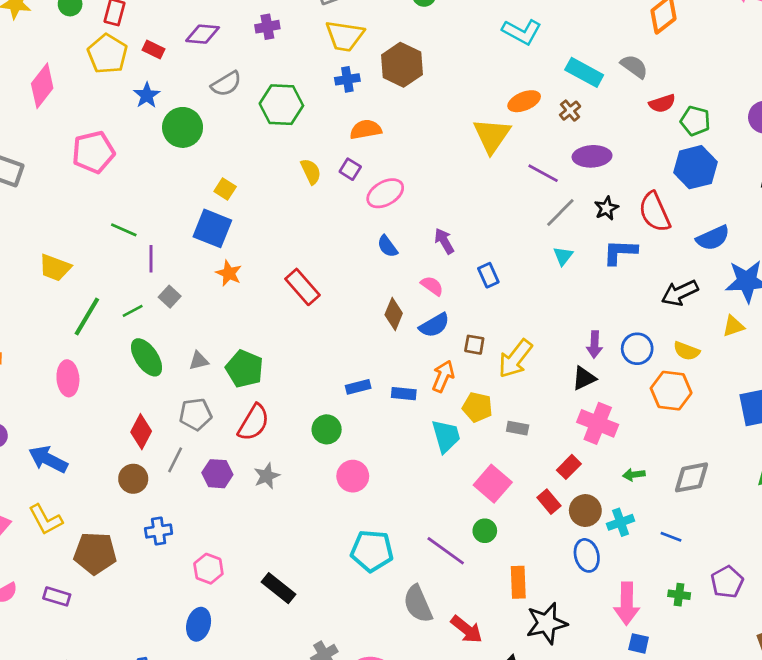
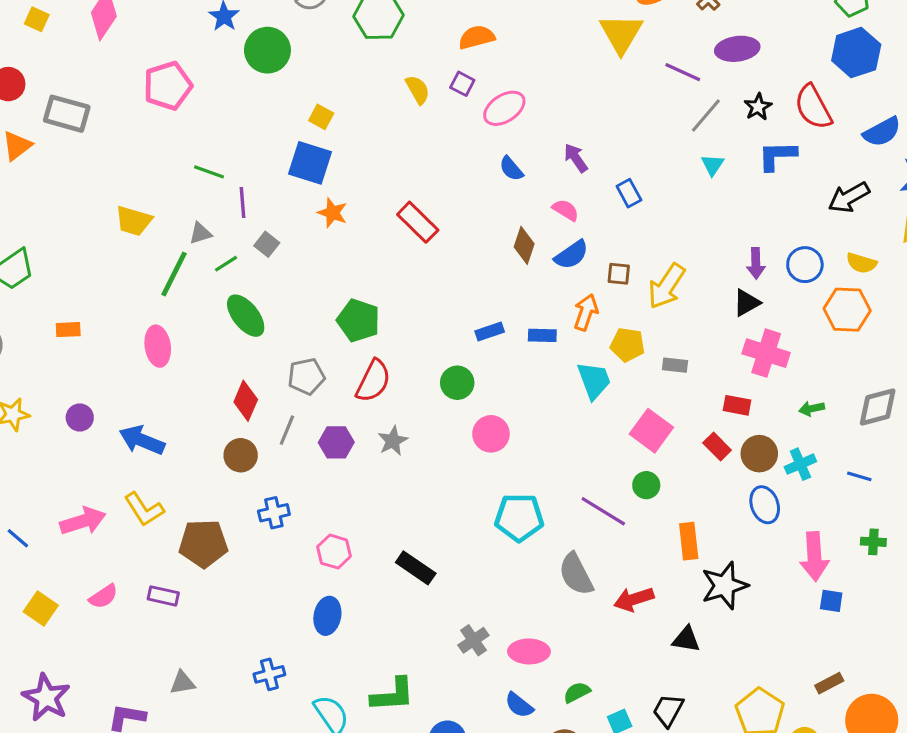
gray triangle: (199, 361) -> (200, 233), moved
red rectangle: (569, 467) -> (737, 405), turned 60
red arrow: (467, 629) -> (634, 599), turned 128

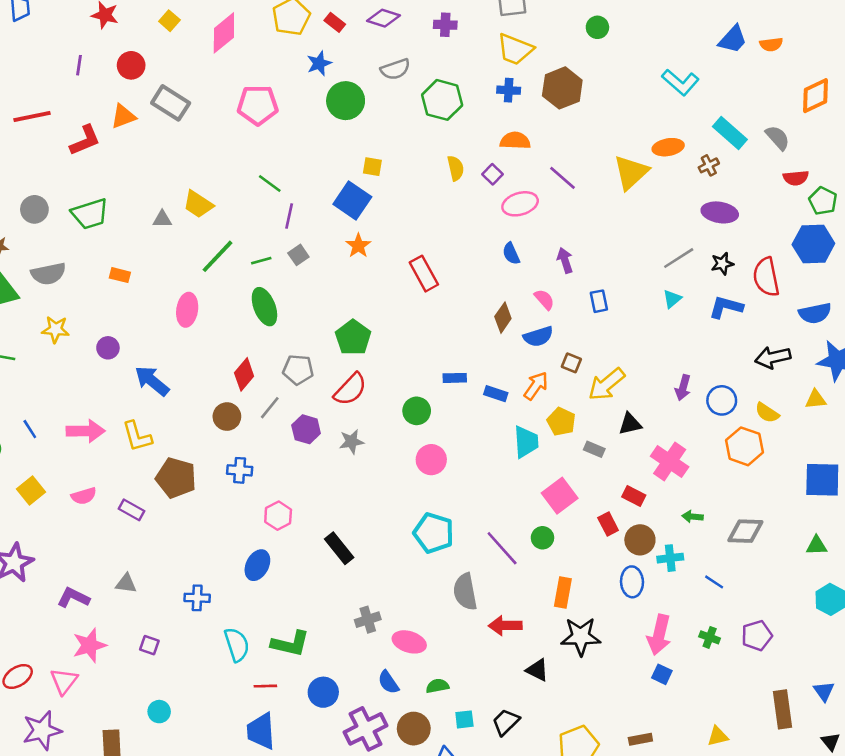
purple line: (683, 72) -> (563, 178), moved
yellow square: (321, 117) -> (372, 167), turned -36
gray triangle: (200, 233) -> (162, 219), moved
black triangle: (747, 303) -> (630, 424), moved

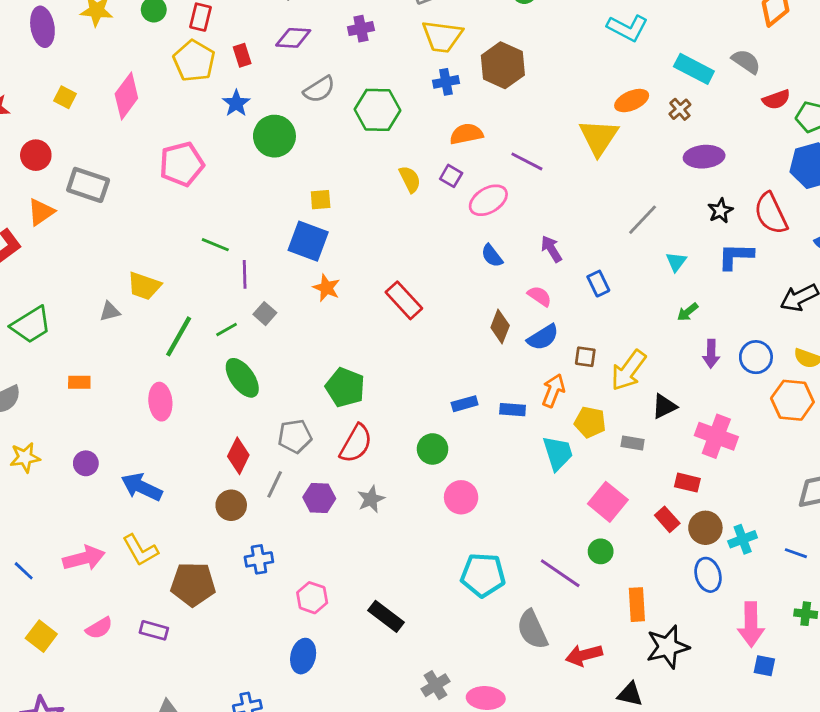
red rectangle: (335, 22) -> (242, 55), turned 48
gray line: (679, 258) -> (643, 220), moved
green arrow: (692, 517) -> (688, 312), moved, turned -30

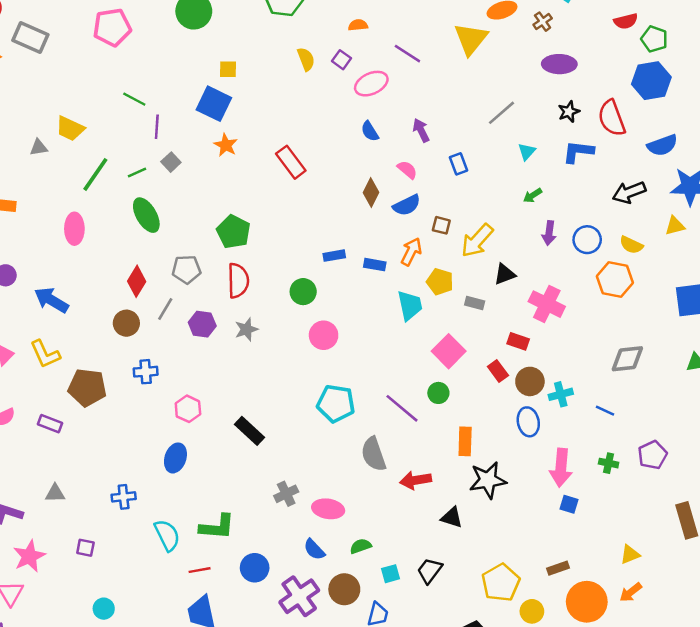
orange semicircle: (466, 134) -> (358, 25), size x0.7
red semicircle: (356, 444) -> (238, 281), turned -36

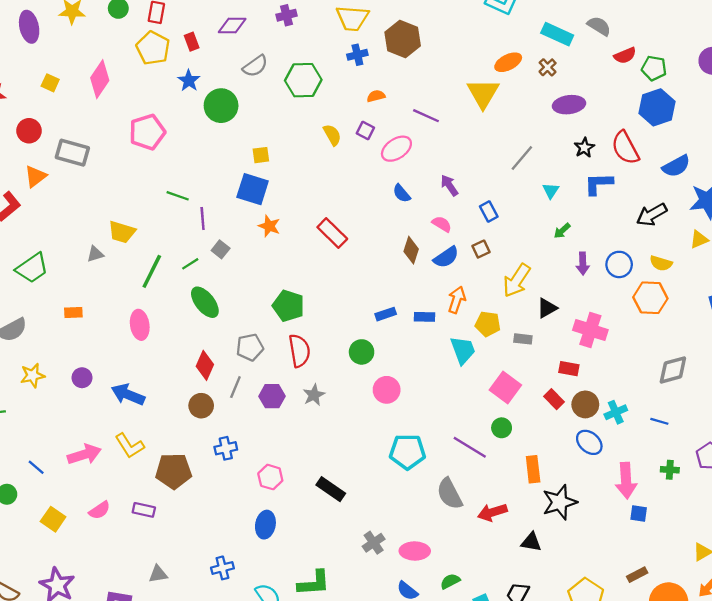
brown square: (441, 225) -> (481, 249), moved, turned -30
blue ellipse: (528, 422) -> (589, 442), turned -30

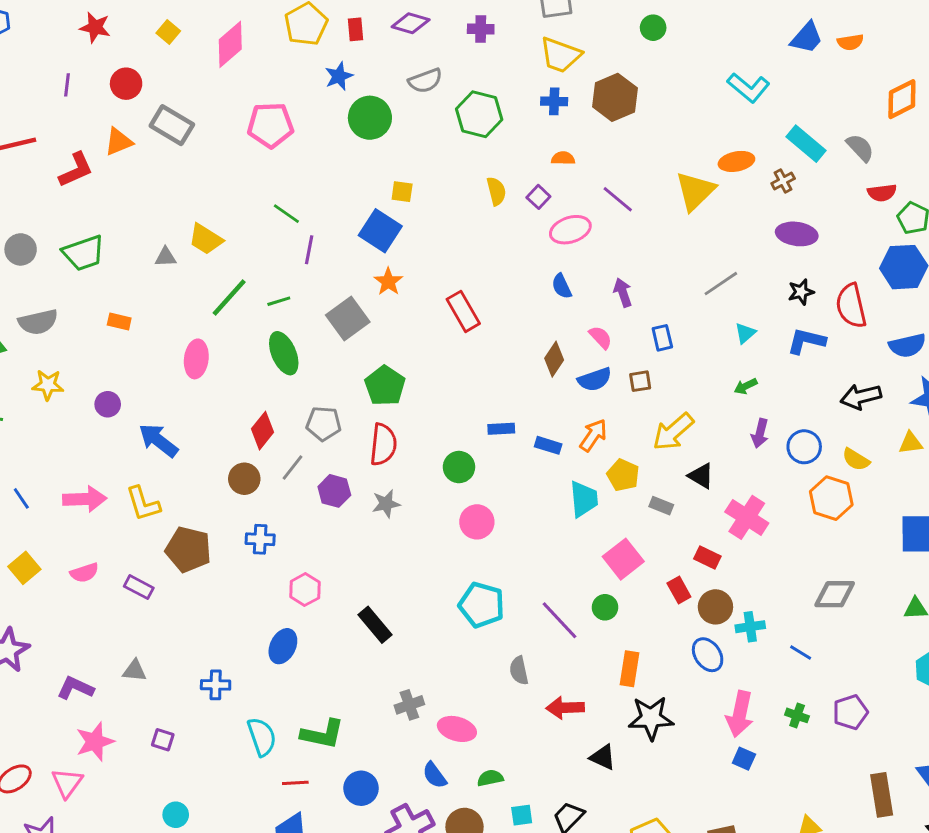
gray square: (221, 249) -> (348, 319), moved, size x1.8
black triangle: (547, 308) -> (701, 476), turned 45
gray semicircle: (450, 494) -> (519, 671), size x0.7

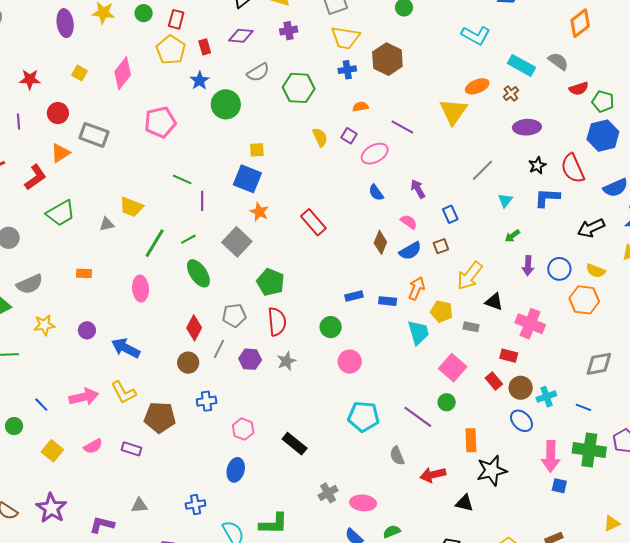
green trapezoid: (84, 253) -> (61, 213), moved
green cross: (797, 715) -> (589, 450), size x2.0

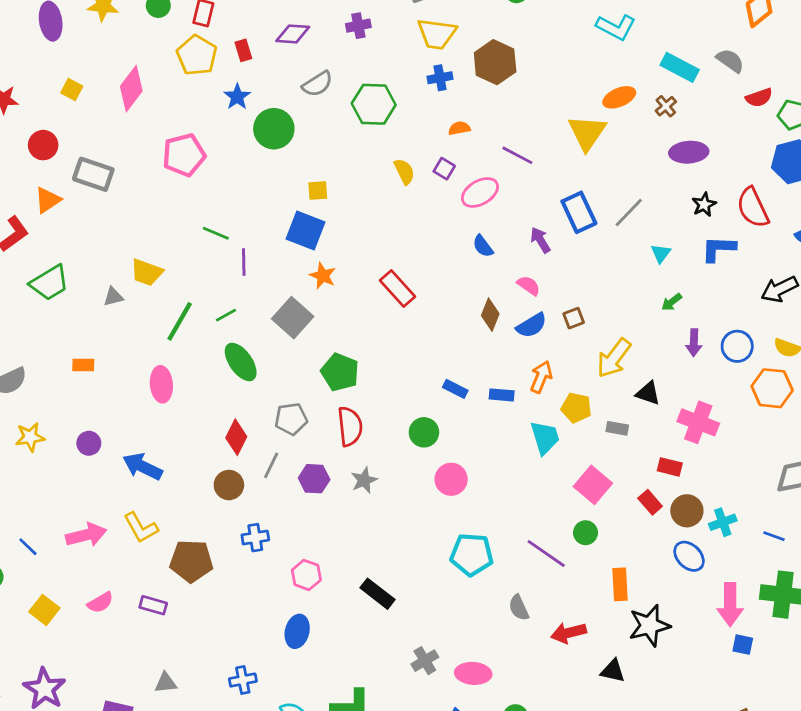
blue rectangle: (450, 214) -> (579, 212), moved, size x1.6
blue rectangle: (354, 296) -> (455, 389), turned 42

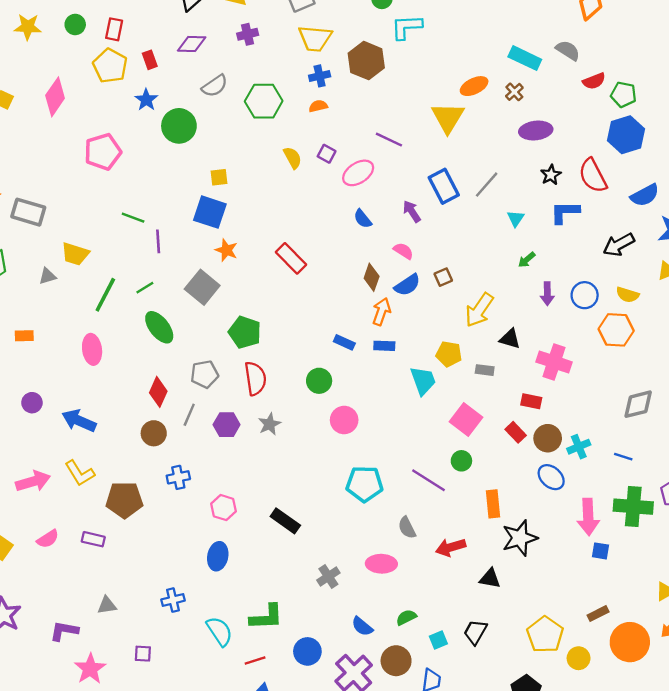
cyan L-shape: (616, 27) -> (407, 27), moved, turned 152
orange semicircle: (459, 128) -> (318, 106), moved
gray rectangle: (93, 174) -> (28, 212), moved
orange arrow: (541, 377) -> (381, 312), moved
pink ellipse: (473, 673) -> (381, 564), moved

